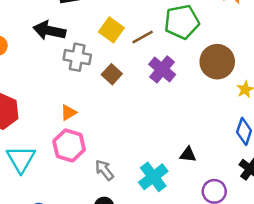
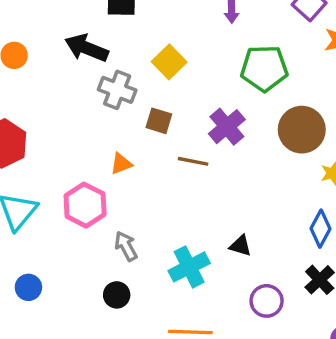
brown line: (143, 37) -> (193, 161), moved, turned 30
brown square: (112, 74) -> (159, 121), turned -36
orange triangle: (68, 113) -> (121, 164), moved

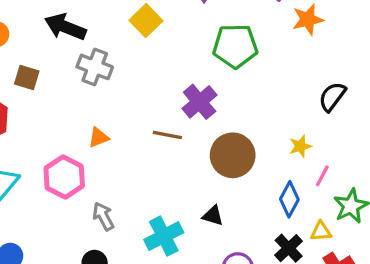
yellow square: (169, 62) -> (146, 21), moved
brown square: (159, 121) -> (27, 78), moved
brown circle: (302, 130) -> (233, 155), moved

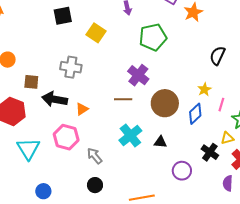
black arrow: (65, 27) -> (55, 99), moved
blue diamond: (289, 199) -> (195, 114), moved, turned 30
cyan cross: (164, 236) -> (130, 136), moved

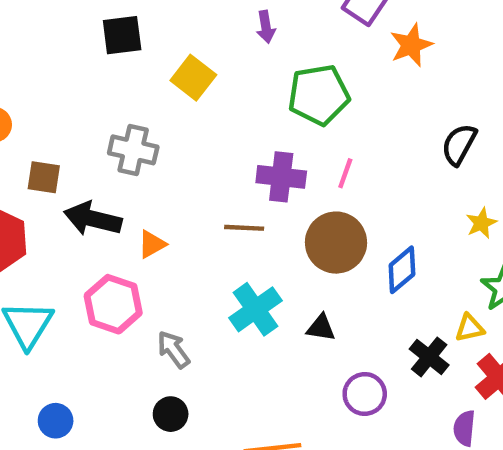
purple cross: (138, 75) -> (281, 177), turned -35
yellow star: (204, 89) -> (481, 223), moved
pink line: (221, 105) -> (345, 173), moved

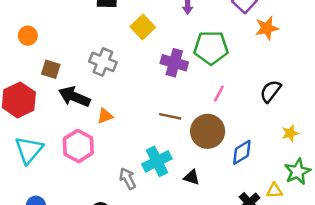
black semicircle: (459, 144) -> (271, 91), moved
purple cross: (281, 177) -> (174, 63), moved
brown line: (244, 228) -> (170, 116), moved
gray arrow: (174, 350) -> (128, 178), moved

